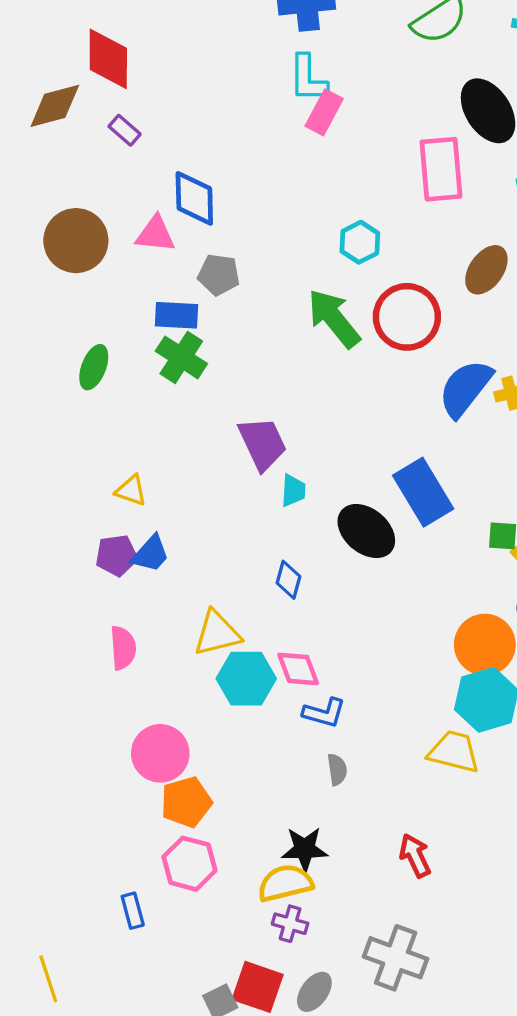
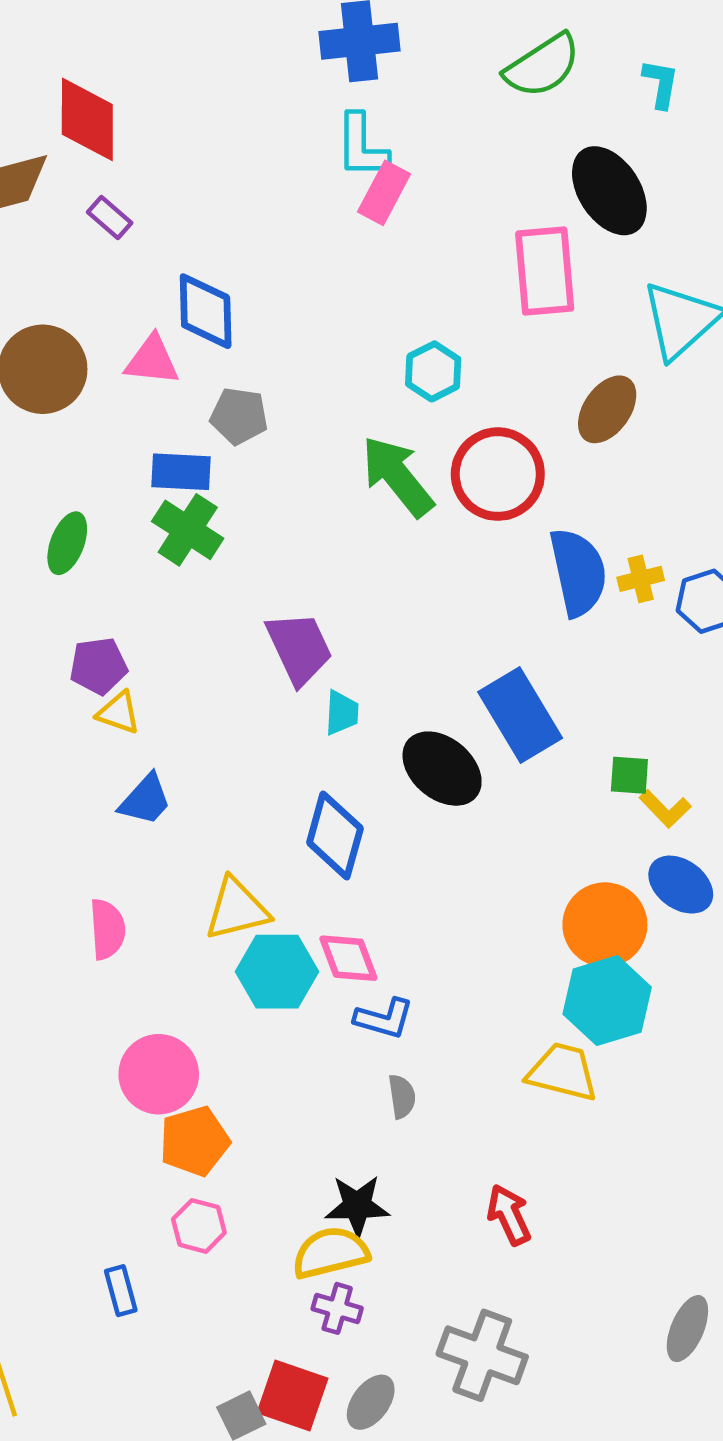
blue semicircle: (465, 388) -> (578, 572), turned 130
purple pentagon: (116, 555) -> (98, 666), moved
blue diamond: (288, 580) -> (335, 835), size x1.6
pink hexagon: (189, 864) -> (199, 1226), size x0.7

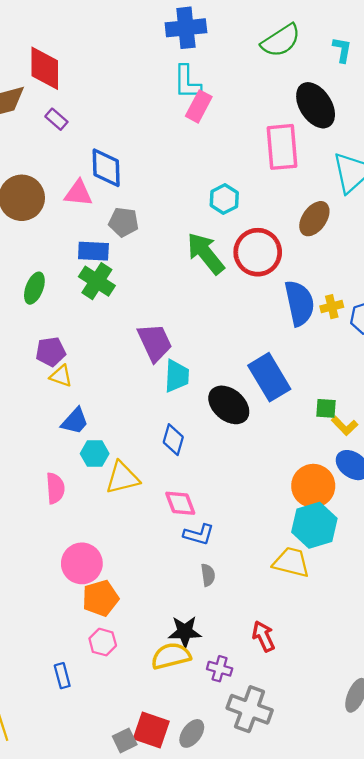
cyan trapezoid: (342, 713) -> (177, 376), size x1.4
blue diamond: (335, 835) -> (173, 440), size x0.7
cyan hexagon: (277, 972) -> (95, 454), moved, size x0.7
purple cross: (337, 1308) -> (220, 669), moved

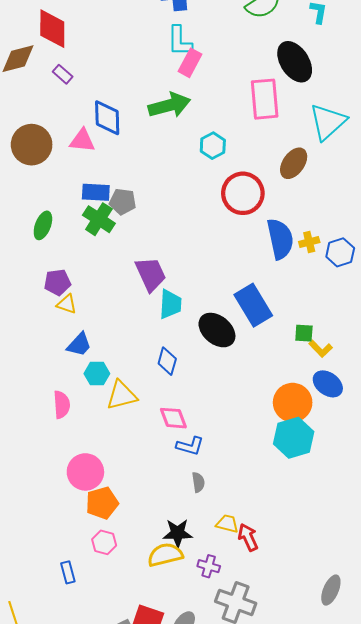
gray pentagon: (124, 222) -> (123, 202), moved
green arrow: (206, 253) -> (169, 105), moved, turned 114
yellow trapezoid: (291, 562) -> (227, 524), moved, size x0.7

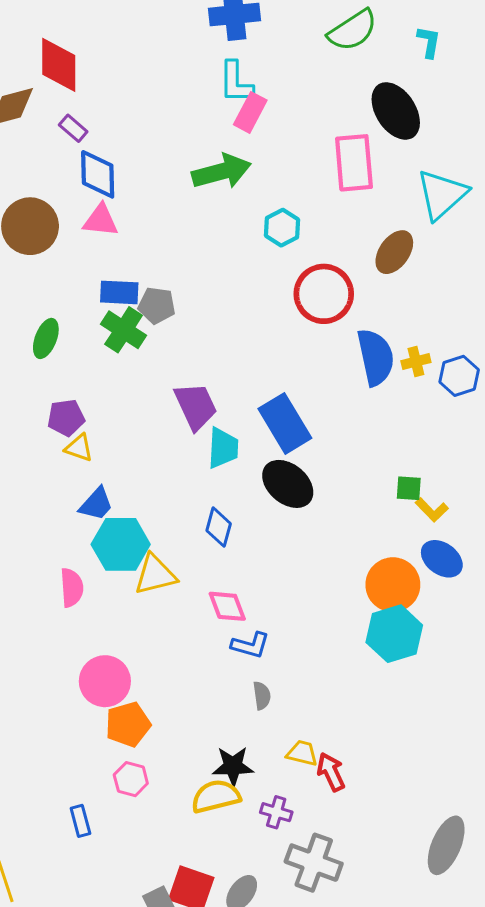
blue diamond: (107, 118) -> (98, 174), moved
blue rectangle: (253, 305) -> (285, 423), moved
cyan hexagon: (97, 374) -> (121, 544), size x1.6
gray ellipse: (331, 590) -> (446, 845), size x1.4

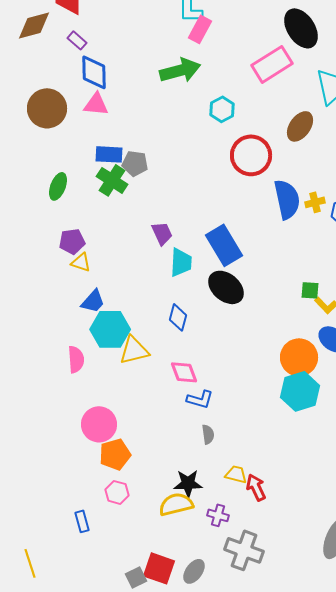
pink rectangle: (354, 163) -> (272, 64), turned 63
purple trapezoid: (196, 406) -> (162, 233), size x0.7

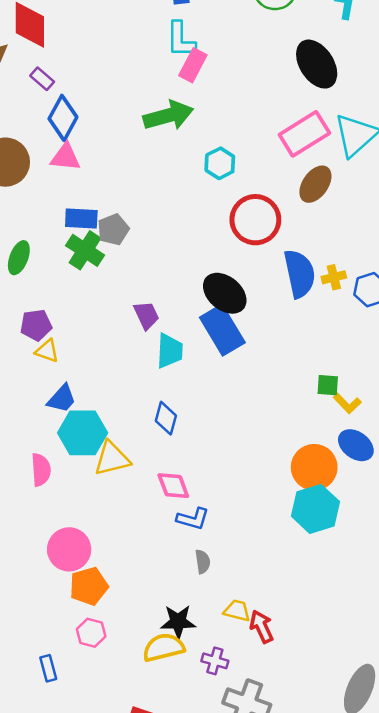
pink rectangle: (272, 64) -> (304, 134), moved
blue diamond: (94, 72) -> (63, 118), turned 30
gray pentagon: (135, 163) -> (113, 229), turned -30
black ellipse: (226, 287) -> (225, 293), moved

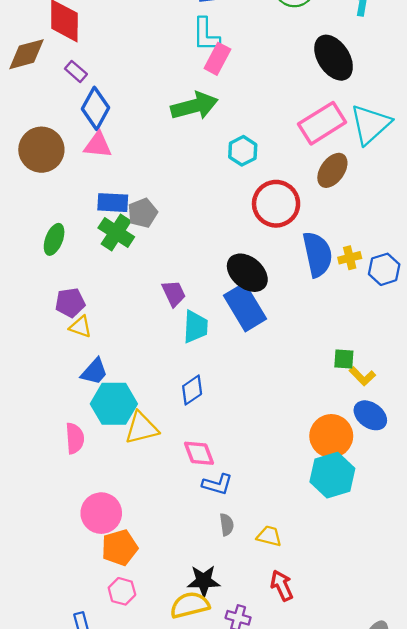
blue diamond: (166, 418) -> (192, 390), turned 40
yellow trapezoid: (237, 611) -> (269, 536), moved

